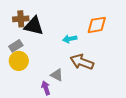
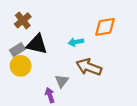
brown cross: (21, 19) -> (23, 20), turned -35
black triangle: (34, 26) -> (37, 44), moved
gray triangle: (57, 75) -> (62, 81), turned 40

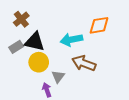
cyan arrow: (76, 42) -> (71, 40), size x1.5
yellow circle: (21, 66) -> (39, 62), moved

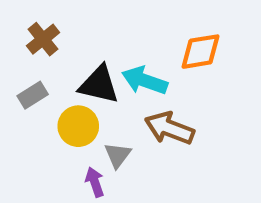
cyan arrow: (71, 40) -> (145, 81), turned 30
black triangle: (35, 42) -> (99, 85), moved

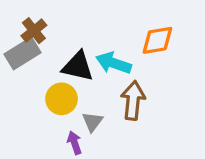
gray rectangle: (33, 95) -> (23, 53), moved, size x1.5
brown arrow: (169, 128) -> (133, 100), turned 75

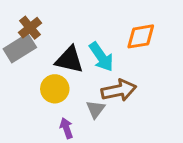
cyan arrow: (114, 63) -> (101, 57), turned -144
brown arrow: (133, 100) -> (119, 90), turned 72
gray triangle: (92, 122) -> (96, 109), moved

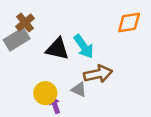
orange diamond: (141, 36) -> (129, 22), moved
yellow circle: (55, 89) -> (45, 93), moved
gray triangle: (96, 109) -> (79, 89), turned -42

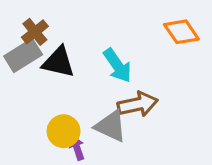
orange diamond: (129, 22) -> (181, 32), turned 65
black triangle: (57, 49) -> (58, 62), moved
gray triangle: (79, 89) -> (111, 126), size x1.5

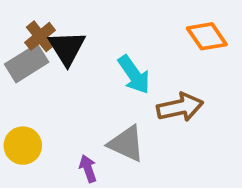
black triangle: (58, 62) -> (67, 48), moved, turned 45
brown arrow: (138, 104) -> (180, 107), moved
yellow circle: (64, 131) -> (23, 146), moved

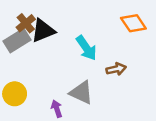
black triangle: (67, 48) -> (43, 31), turned 40
brown arrow: (180, 107) -> (116, 69), size x0.7

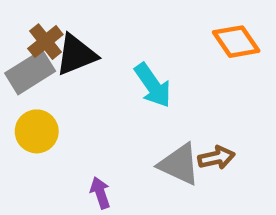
brown arrow: (116, 69) -> (216, 158), moved
gray triangle: (81, 93) -> (179, 164), moved
yellow circle: (15, 94) -> (37, 131), moved

